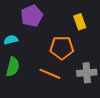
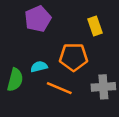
cyan semicircle: (11, 40) -> (39, 67), moved

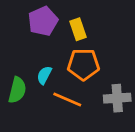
yellow rectangle: (95, 26) -> (78, 29), moved
cyan semicircle: (39, 67) -> (44, 75), turned -49

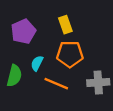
purple pentagon: (43, 21) -> (23, 31), moved

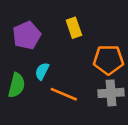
orange pentagon: (70, 54) -> (108, 60), moved

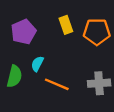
orange pentagon: (108, 60) -> (97, 32), moved

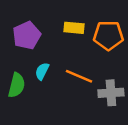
yellow rectangle: (66, 25) -> (74, 28), turned -66
orange line: (57, 84) -> (79, 76), moved

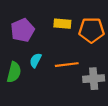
orange line: (79, 76) -> (67, 65), turned -30

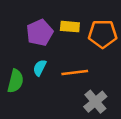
purple pentagon: (23, 30) -> (40, 33), moved
gray cross: (94, 79) -> (95, 102), moved, turned -36

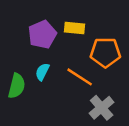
orange pentagon: (103, 34) -> (105, 52), moved
orange line: (75, 73) -> (80, 77), turned 40

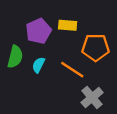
green semicircle: (17, 86) -> (15, 57), moved

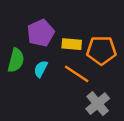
yellow rectangle: (68, 25) -> (72, 44), moved

